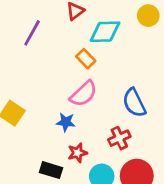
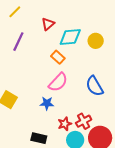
yellow circle: (148, 16) -> (96, 41), moved
red cross: (119, 138) -> (84, 121), moved
red star: (77, 153) -> (65, 124), moved

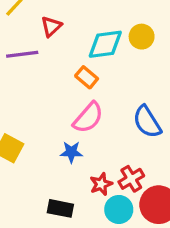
red triangle: (48, 24) -> (51, 26), moved
yellow circle: (96, 41) -> (142, 37), moved
purple line: (18, 42) -> (22, 54), turned 60

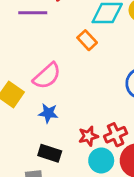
pink semicircle: (88, 118) -> (47, 76), moved
blue star: (71, 152) -> (48, 113), moved

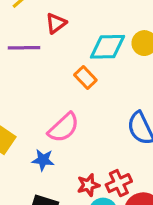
pink semicircle: (47, 76) -> (64, 128), moved

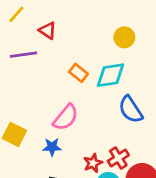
red triangle: (56, 23) -> (48, 31), turned -42
cyan diamond: (108, 47) -> (111, 75), moved

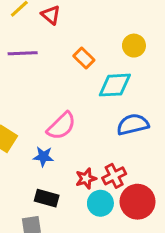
red triangle: (48, 31) -> (51, 15), moved
orange rectangle: (79, 73) -> (84, 58), moved
blue semicircle: (131, 109) -> (133, 124), turned 104

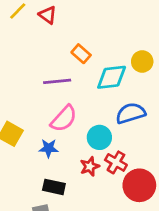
yellow circle: (134, 46) -> (142, 62), moved
purple line: (23, 53) -> (57, 81), moved
red cross: (114, 176) -> (116, 162), turned -30
cyan circle: (100, 203) -> (99, 137), moved

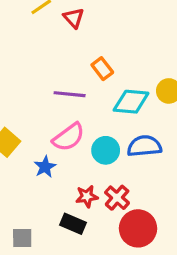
cyan circle: (99, 137) -> (106, 150), moved
blue star: (49, 148) -> (45, 167), turned 30
black rectangle: (54, 187) -> (73, 224), moved

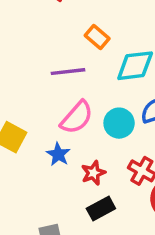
red star: (87, 196) -> (93, 173), moved
black rectangle: (73, 224) -> (101, 209), turned -40

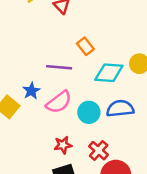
blue star: (58, 154) -> (31, 91), moved

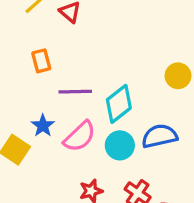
orange rectangle: (85, 46) -> (41, 61), moved, turned 30
cyan diamond: (109, 73) -> (119, 104), moved, turned -36

